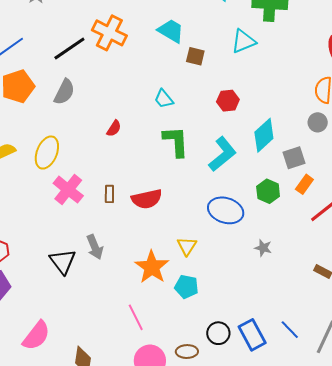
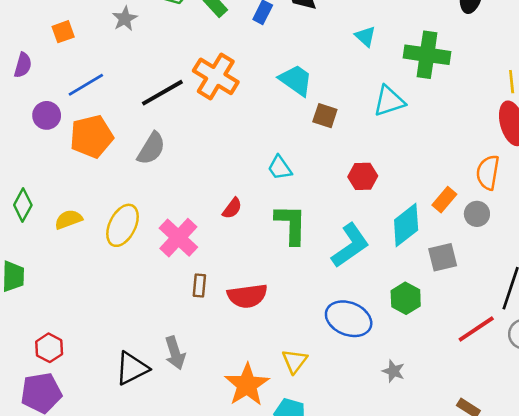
red semicircle: (114, 128) -> (232, 208), moved
orange rectangle: (304, 184) -> (444, 200), moved
pink cross: (68, 190) -> (178, 238), moved
black triangle: (63, 261) -> (132, 368), turned 36

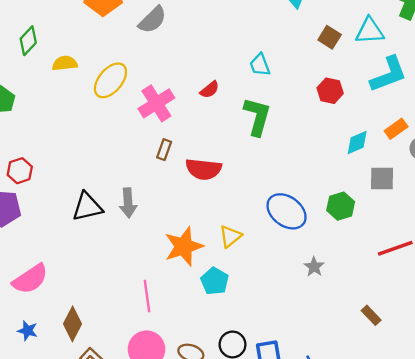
brown square: (325, 116) -> (330, 37), moved
cyan diamond: (406, 225) -> (357, 142), size x0.7
cyan L-shape: (350, 245) -> (389, 74), moved

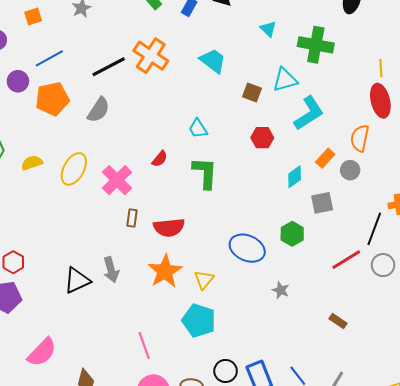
orange star: (184, 246) -> (165, 271), moved
cyan pentagon: (215, 281) -> (199, 320), size x1.4

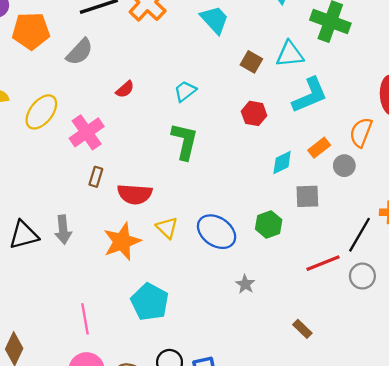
cyan trapezoid: (198, 129) -> (185, 91), turned 75
red semicircle: (160, 159) -> (125, 89), moved
yellow triangle: (204, 280) -> (167, 228), moved, turned -35

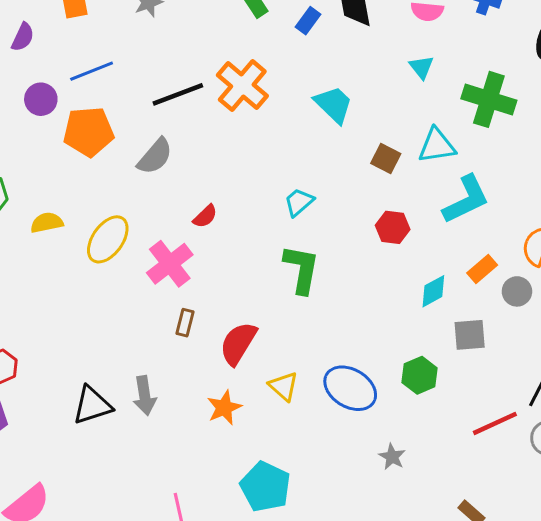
red semicircle: (125, 89) -> (205, 216), moved
red semicircle: (135, 194) -> (238, 343), turned 120
orange star: (122, 242) -> (224, 408), size x0.7

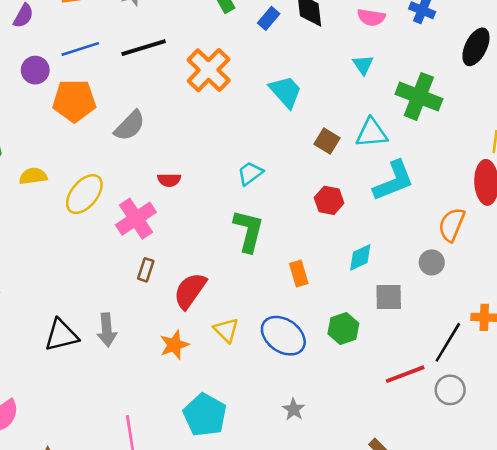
black line: (178, 94) -> (144, 48), moved
red semicircle: (205, 216) -> (169, 180), turned 40
orange rectangle: (482, 269) -> (299, 274), moved, turned -70
gray star: (392, 457) -> (294, 409), moved

